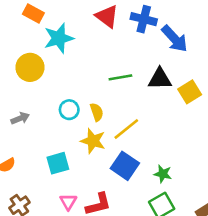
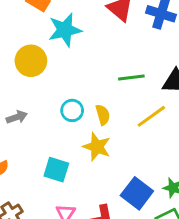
yellow line: (126, 129) -> (151, 116), moved
cyan square: (58, 163) -> (56, 170), turned 30
blue square: (125, 166) -> (137, 193), moved

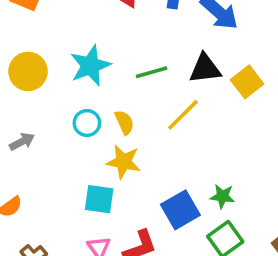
cyan star: (65, 30) -> (90, 66), moved
cyan square: (56, 170) -> (99, 199), moved
blue square: (137, 193) -> (180, 210), turned 32

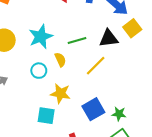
yellow square: (247, 82) -> (132, 28), moved
yellow semicircle: (124, 122) -> (60, 60), moved
blue square: (180, 210) -> (93, 109), moved

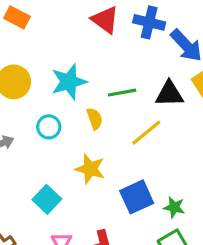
cyan circle: (39, 71) -> (49, 127), moved
cyan square: (46, 116) -> (47, 199), moved, turned 30

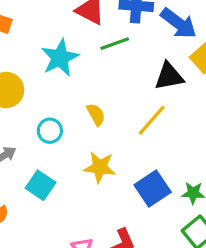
cyan star: (69, 82) -> (60, 58), moved
green line: (122, 93) -> (115, 44), moved
cyan square: (47, 199) -> (41, 185), moved

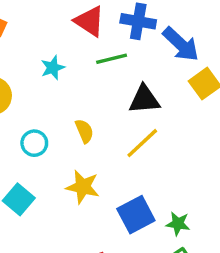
cyan star: (60, 58) -> (53, 68), size x0.6
black triangle: (169, 76) -> (144, 99), moved

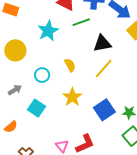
cyan star: (53, 68) -> (48, 31), size x1.5
yellow star: (83, 187) -> (72, 97), turned 30

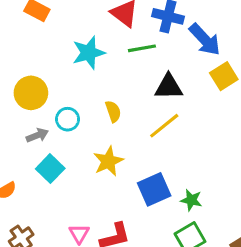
yellow circle: (15, 50) -> (31, 93), moved
gray arrow: (15, 90) -> (37, 135), moved

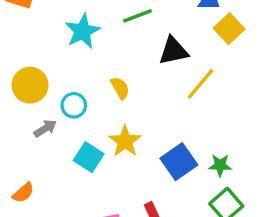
yellow line: (164, 126) -> (201, 84), moved
cyan square: (50, 169) -> (89, 157), moved

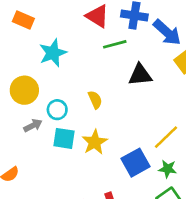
cyan star: (82, 31) -> (53, 53), moved
yellow line: (201, 84) -> (166, 137), moved
cyan square: (89, 157) -> (64, 138), moved, turned -30

